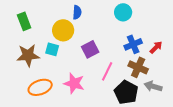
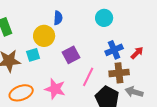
cyan square: (52, 49) -> (33, 55), turned -32
brown cross: (138, 67) -> (119, 73), turned -30

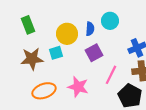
blue semicircle: (58, 18) -> (90, 29), moved
cyan circle: (104, 18) -> (110, 21), moved

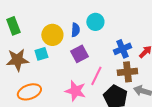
pink star: (78, 87) -> (75, 91), moved

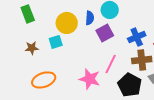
purple square: (79, 54) -> (105, 33), moved
brown star: (17, 60) -> (32, 48), size x0.6

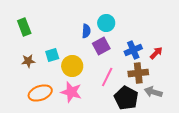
yellow circle: (67, 23) -> (72, 66), moved
pink star: (90, 79) -> (71, 92), moved

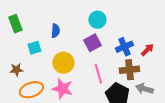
blue semicircle: (86, 31) -> (55, 31), moved
cyan square: (52, 55) -> (34, 48), moved
brown star: (28, 61) -> (16, 70), moved
pink line: (107, 77) -> (98, 74), turned -42

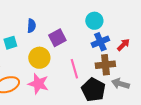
cyan circle: (97, 20) -> (94, 21), moved
purple square: (92, 43) -> (57, 38), moved

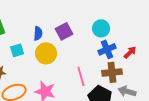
purple square: (57, 38) -> (64, 31), moved
yellow circle: (39, 58) -> (46, 53), moved

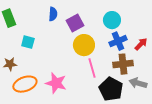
blue semicircle: (38, 33) -> (53, 14), moved
cyan square: (17, 50) -> (28, 42), turned 32
yellow circle: (46, 53) -> (84, 45), moved

